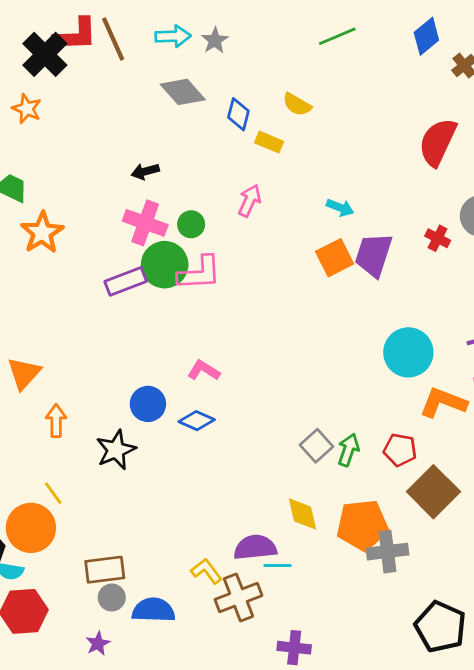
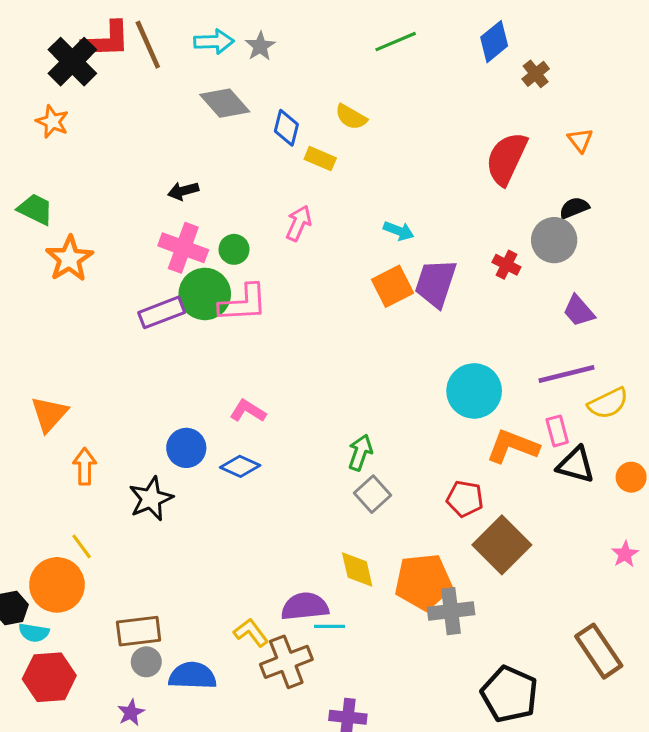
green arrow: (348, 450) -> (360, 453), moved

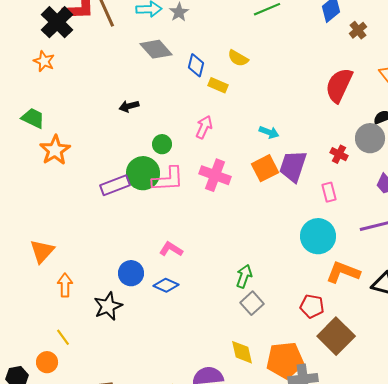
pink cross: (183, 248) -> (215, 175), moved
pink rectangle: (557, 431) -> (329, 192), moved
orange circle: (57, 585) -> (47, 362), size x0.6

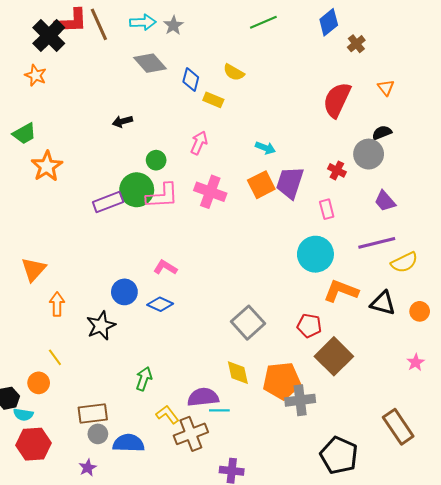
green trapezoid: (33, 118) -> (24, 134), turned 125
green arrow: (244, 276) -> (144, 379), moved
gray square: (252, 303) -> (248, 323), size x1.4

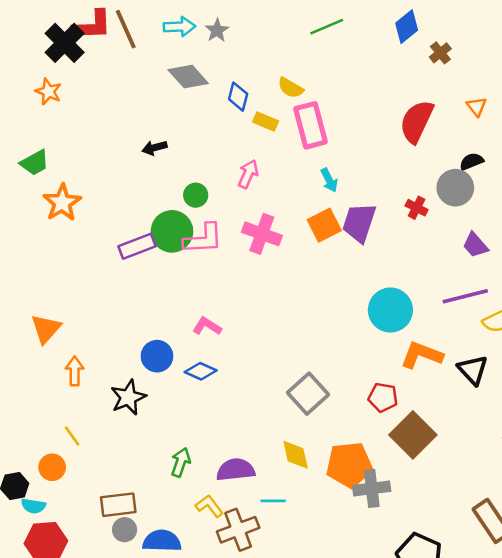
cyan arrow: (265, 148) -> (329, 180), turned 42
pink rectangle: (327, 209) -> (311, 125), moved, size x1.8
black triangle: (383, 303) -> (473, 370), turned 32
purple semicircle: (203, 397) -> (236, 470), moved

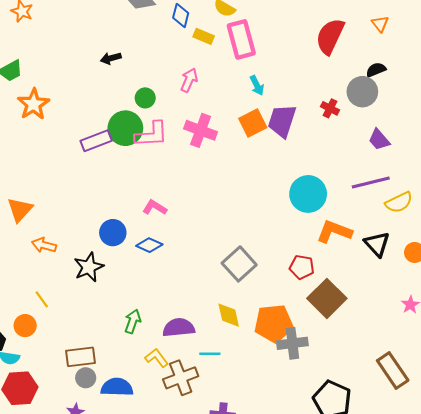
orange arrow: (75, 371) -> (44, 245), turned -75

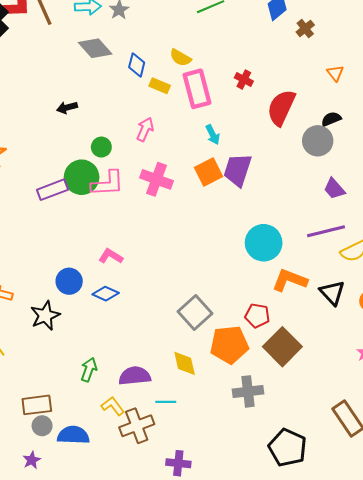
red semicircle: (330, 36) -> (281, 108), moved
red cross: (330, 108) -> (244, 79), moved
orange pentagon: (274, 323) -> (229, 345), moved

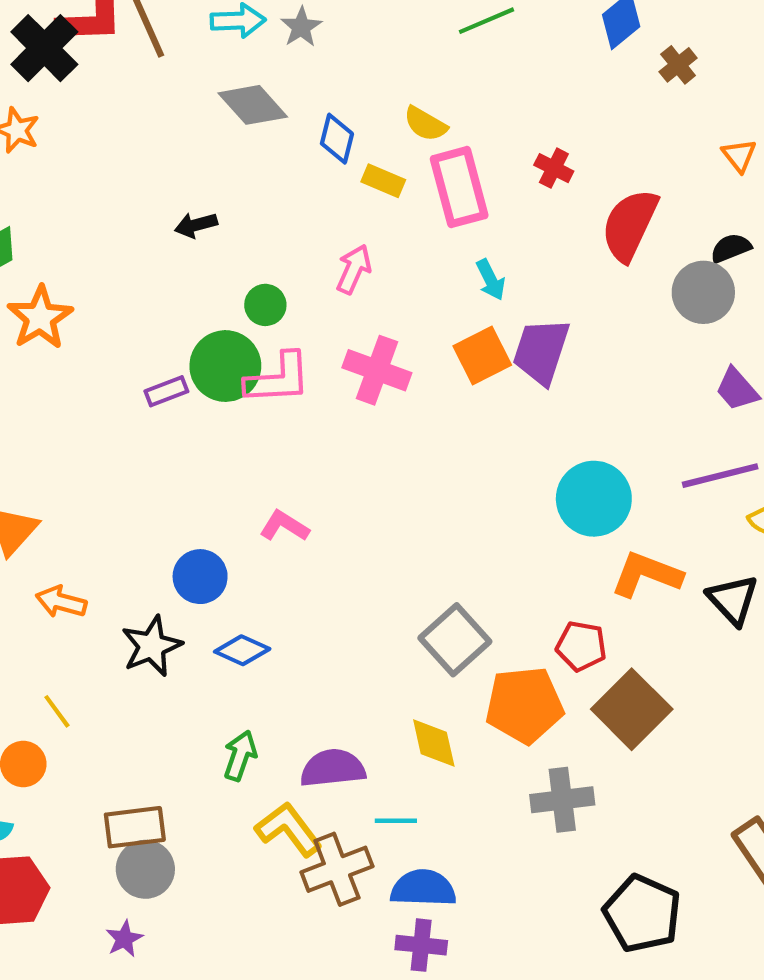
purple rectangle: (52, 190) -> (166, 391), size x0.7
blue diamond: (106, 294) -> (242, 650), moved
yellow L-shape: (113, 406) -> (289, 829), size x1.4
gray circle: (42, 426) -> (145, 869), size x1.4
blue semicircle: (73, 435) -> (423, 888), moved

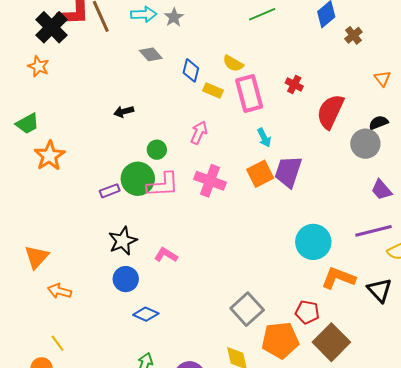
gray diamond: (253, 105) -> (151, 54), size x0.7
black star: (152, 646) -> (123, 241), moved

